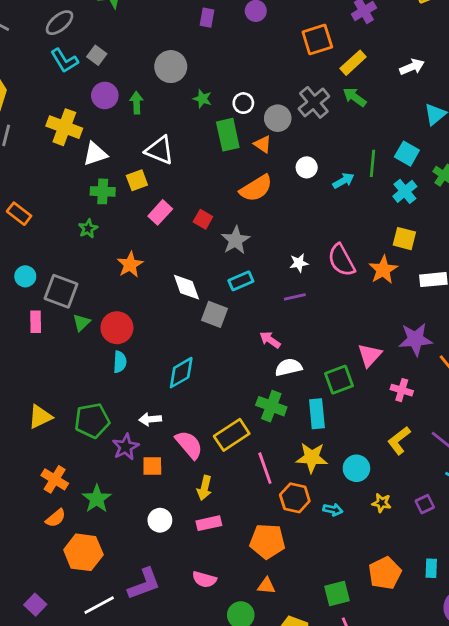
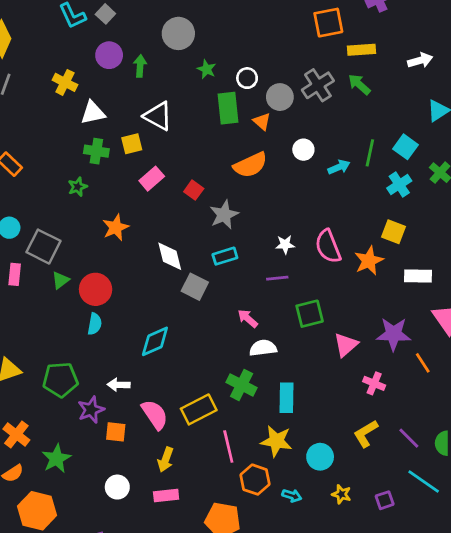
yellow rectangle: (353, 63) -> (362, 50), turned 32
yellow cross: (64, 127) -> (65, 82), size x0.7
green square: (339, 380) -> (310, 314), moved

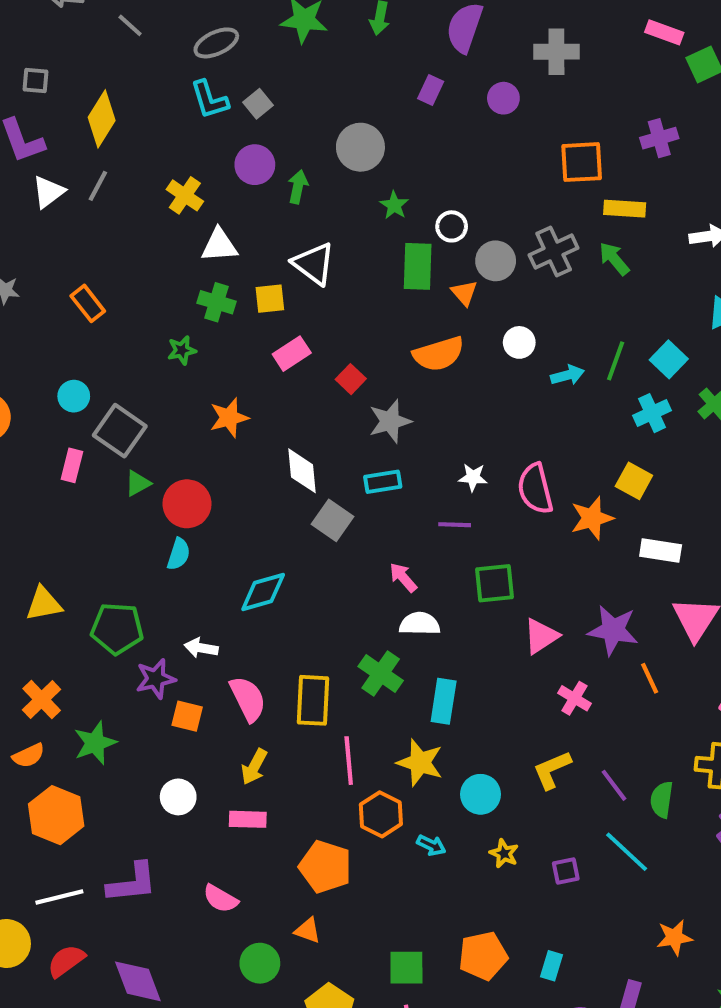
yellow rectangle: (199, 409) -> (313, 700), turned -68

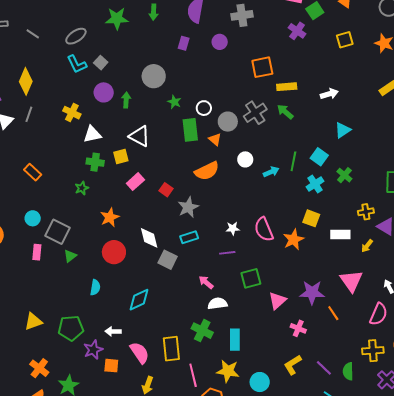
purple cross: (659, 138) -> (297, 31), moved, turned -30
red circle: (187, 504) -> (114, 252), moved
white rectangle: (661, 551) -> (340, 234), moved

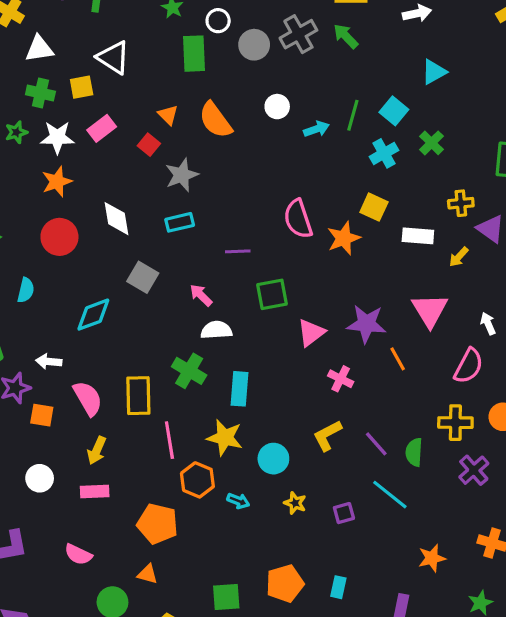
orange triangle: (215, 139) -> (168, 115), moved
orange semicircle: (207, 171) -> (215, 120), turned 75
white star: (233, 228) -> (57, 137), moved, size x1.5
gray square: (168, 260) -> (143, 277), moved

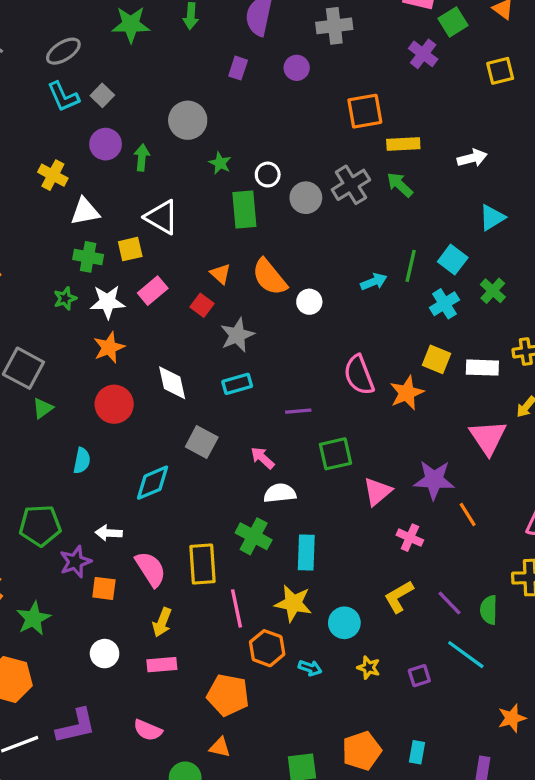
white circle: (277, 107) -> (309, 302), moved
white rectangle: (418, 236) -> (482, 368), moved
pink triangle: (430, 310) -> (488, 437), moved

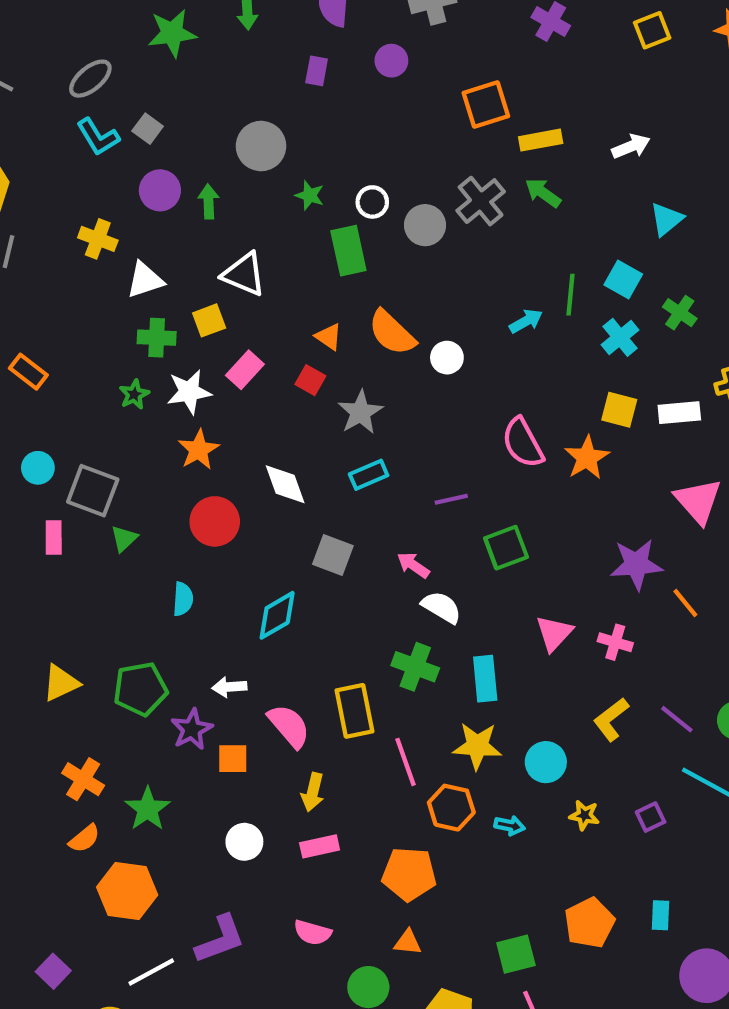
pink triangle: (377, 491) -> (554, 633), moved
white semicircle: (280, 493) -> (442, 607), turned 44

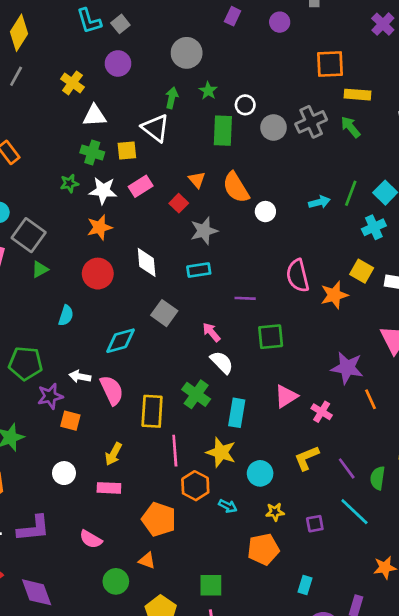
green arrow: (209, 201) -> (172, 98), moved
pink semicircle: (289, 726) -> (112, 390), moved
yellow star: (584, 815) -> (275, 512), turned -30
orange pentagon: (589, 923) -> (263, 549), moved

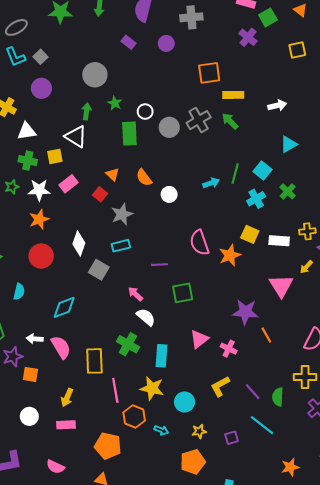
purple rectangle: (233, 16) -> (129, 42), turned -72
orange semicircle: (236, 187) -> (144, 178), size x0.7
white diamond: (147, 262) -> (79, 244), turned 30
gray square: (164, 313) -> (99, 270), moved

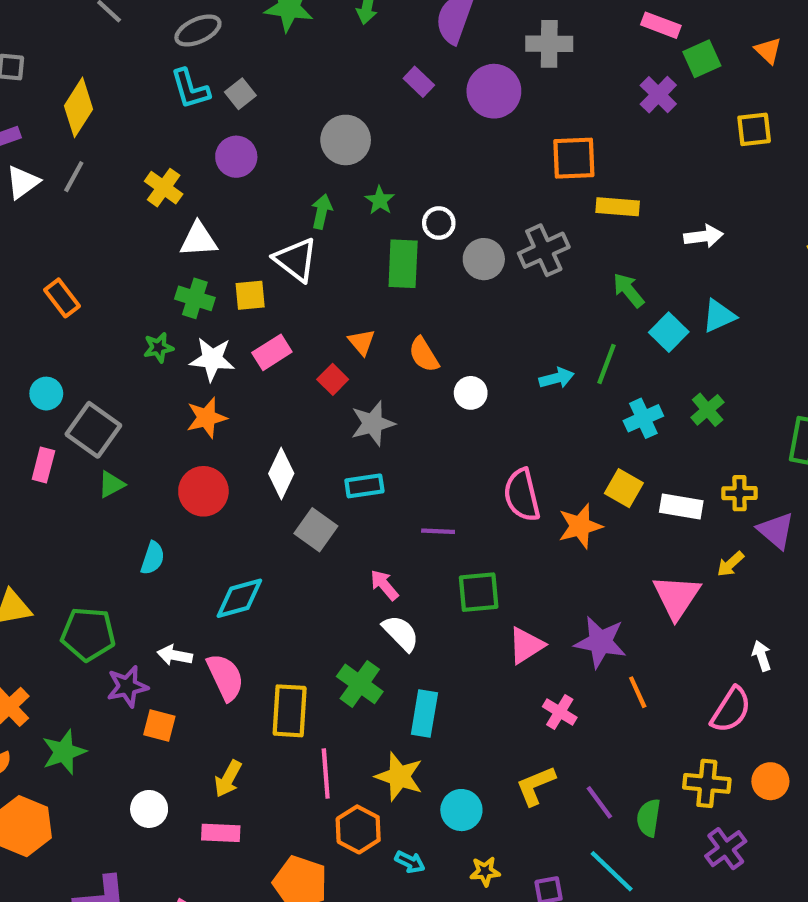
purple circle: (166, 43) -> (494, 91), size x1.6
green arrow: (230, 121) -> (629, 290), moved
cyan square: (262, 170) -> (669, 332), moved
pink triangle: (199, 339) -> (526, 645), moved

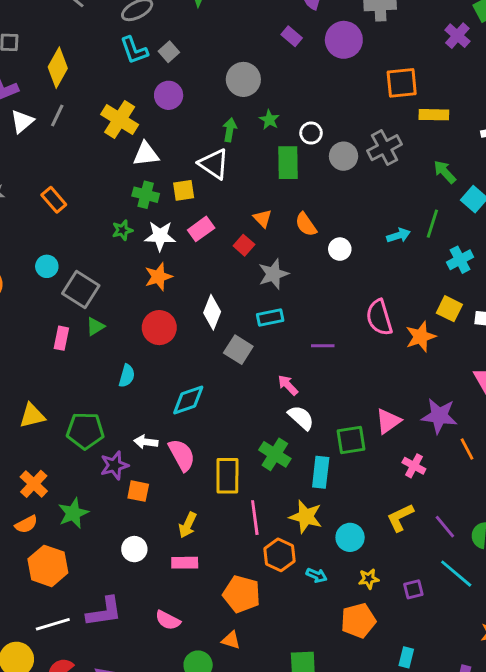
yellow cross: (164, 188) -> (120, 120), size x1.4
pink rectangle: (43, 465) -> (61, 338), moved
green square: (479, 592) -> (351, 440), moved

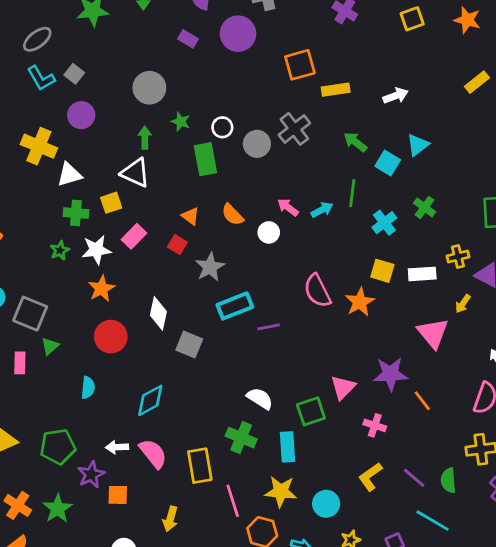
cyan rectangle: (270, 317) -> (235, 306), moved, size x1.4
pink arrow: (288, 385) -> (288, 207), moved
green star: (73, 513) -> (58, 509), moved

